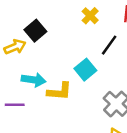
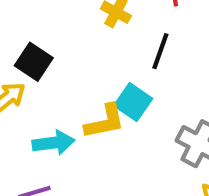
yellow L-shape: (59, 91) -> (105, 122), moved

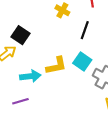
cyan square: (133, 102) -> (82, 61), moved

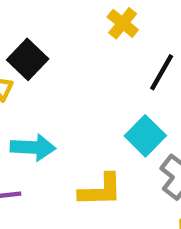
yellow L-shape: (56, 66) -> (101, 190), moved

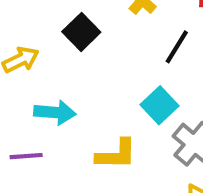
black square: (28, 59) -> (81, 32), moved

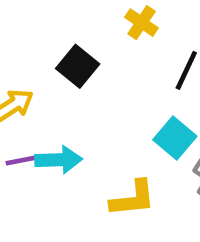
purple line: (26, 156) -> (24, 160), moved

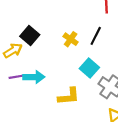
yellow cross: (142, 23) -> (71, 39), moved
black square: (78, 66) -> (30, 35), moved

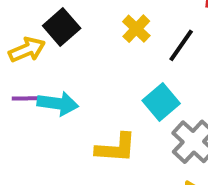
yellow cross: (71, 39) -> (136, 29), moved

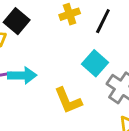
yellow cross: (136, 29) -> (70, 14), turned 36
yellow L-shape: (116, 148) -> (68, 101), turned 72

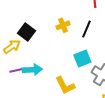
cyan square: (95, 63) -> (82, 59), turned 30

